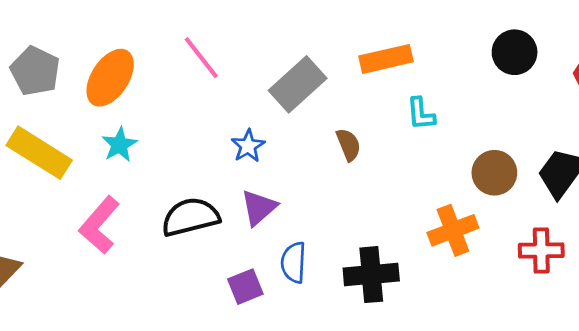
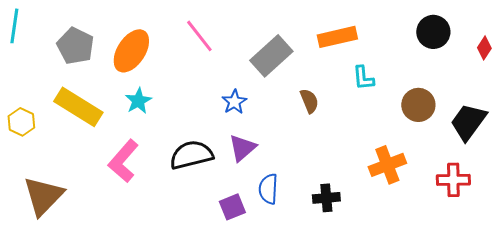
brown circle: (494, 173) -> (418, 105), moved
black cross: (371, 275) -> (326, 198), size x0.7

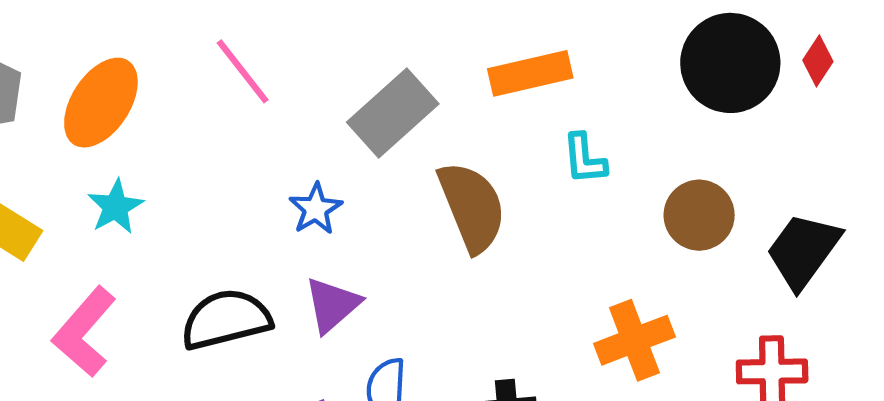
black circle: (433, 32) -> (730, 63), size x1.4
red diamond: (484, 48) -> (818, 61), moved
brown semicircle: (309, 101) -> (472, 207), size x1.8

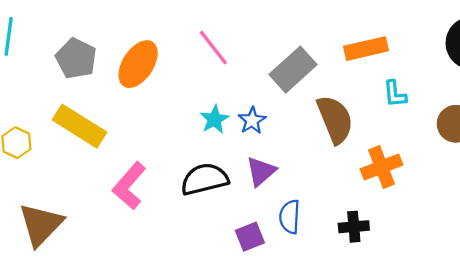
cyan star: (116, 207) -> (214, 119), moved
orange cross: (634, 340) -> (382, 167), moved

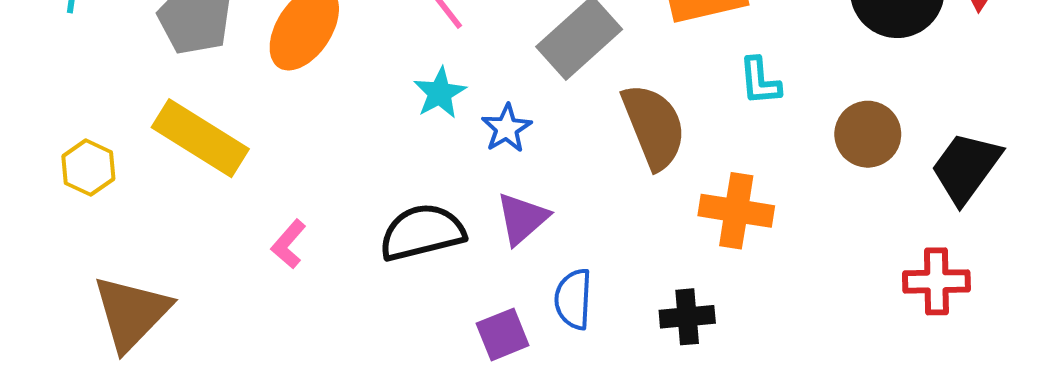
cyan star: (214, 119) -> (440, 93), moved
orange cross: (382, 167) -> (736, 211), turned 30
pink L-shape: (129, 186) -> (289, 244), size x0.6

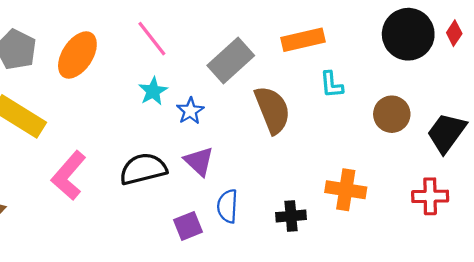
orange cross: (736, 211) -> (346, 190), moved
purple triangle: (522, 219) -> (199, 161), turned -36
pink L-shape: (289, 244) -> (69, 176), size x1.8

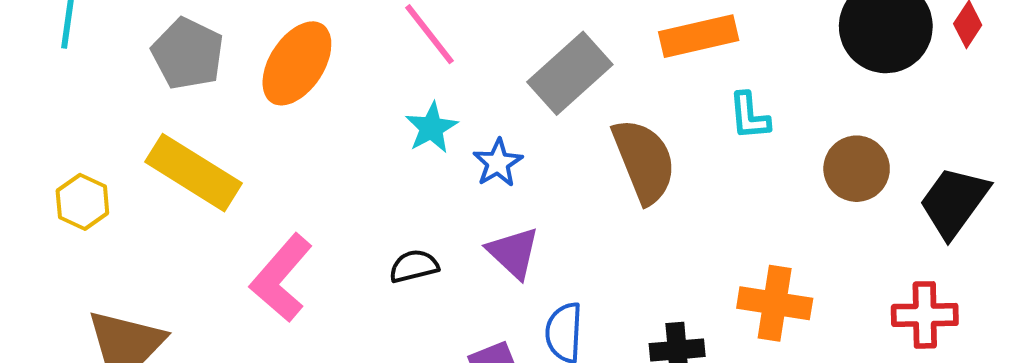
black semicircle: (143, 169) -> (414, 266), size x0.6

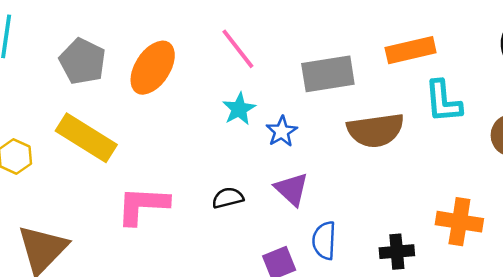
gray rectangle: (570, 73) -> (328, 74), turned 33
cyan L-shape: (749, 116) -> (443, 101), size x1.4
brown semicircle: (644, 161) -> (376, 130), turned 104
pink L-shape: (281, 278) -> (143, 205), turned 52

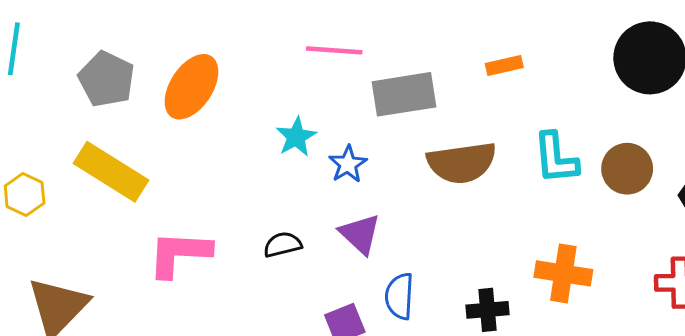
pink line: (238, 49) -> (334, 50), moved, turned -48
orange rectangle: (411, 50) -> (504, 65), size x0.6
cyan L-shape: (443, 101) -> (556, 158), moved

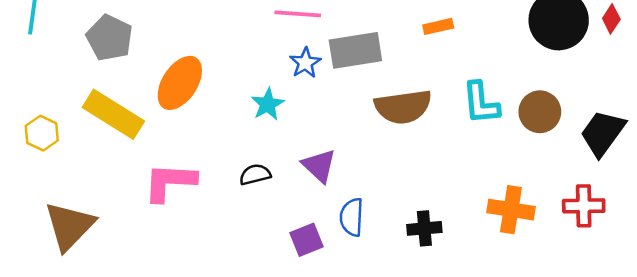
orange ellipse: (191, 87) -> (180, 83), moved
cyan star: (296, 137) -> (268, 104), moved
blue star: (348, 164) -> (305, 63), moved
orange cross: (563, 273) -> (511, 210), moved

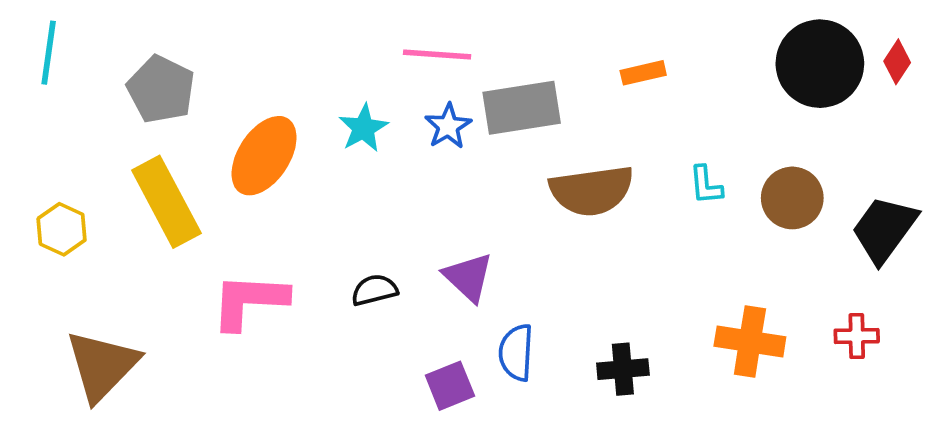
cyan L-shape: (481, 103) -> (706, 185), size x0.6
cyan star: (268, 104) -> (363, 128), moved
yellow rectangle: (113, 114) -> (166, 202), turned 30
red cross: (584, 206) -> (857, 336), size x0.7

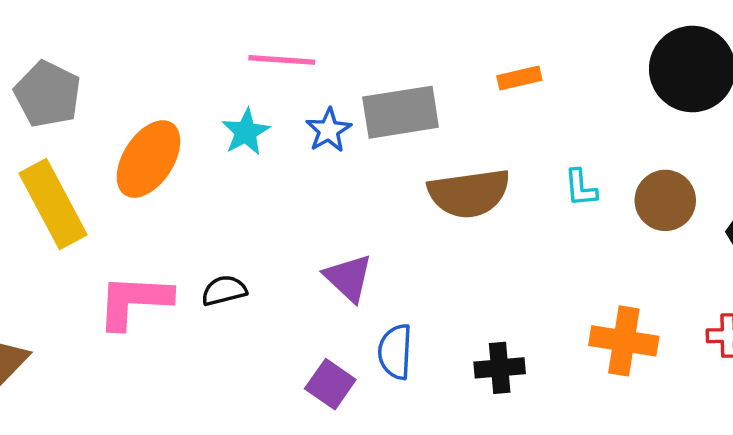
pink line: (437, 54) -> (282, 60), moved
black semicircle: (374, 290) -> (224, 290), moved
purple square: (450, 386) -> (330, 384), turned -33

